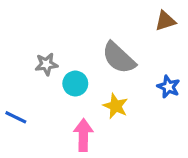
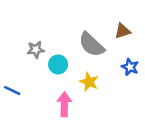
brown triangle: (165, 21) -> (123, 31), moved

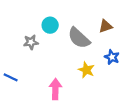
cyan circle: (58, 64) -> (50, 25), moved
yellow star: (89, 82) -> (86, 70), moved

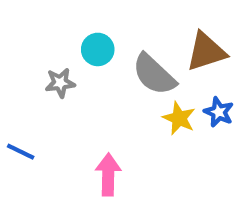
brown triangle: (106, 26) -> (206, 52), size x1.5
yellow star: (86, 70) -> (179, 118), moved

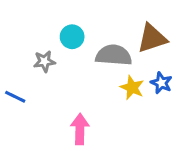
gray semicircle: (154, 74) -> (114, 55), turned 141
blue line: (21, 152) -> (15, 97), moved

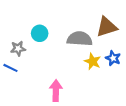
cyan circle: (72, 37) -> (40, 33), moved
gray star: (44, 61) -> (18, 48), moved

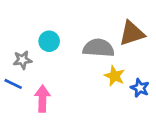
blue star: (113, 58) -> (140, 88), moved
pink arrow: (56, 91) -> (42, 99), moved

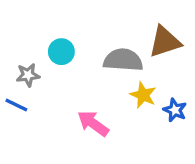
pink arrow: (42, 99) -> (93, 123), moved, turned -55

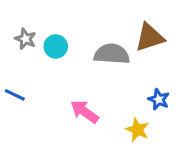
gray star: (28, 75) -> (25, 39), moved, turned 30
yellow star: (143, 95) -> (138, 130), moved

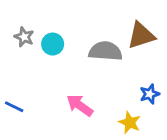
blue line: (15, 95) -> (14, 107), moved
blue star: (159, 99) -> (150, 94), turned 30

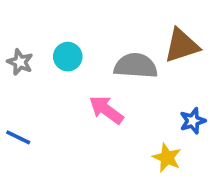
gray star: (24, 37) -> (20, 62), moved
pink arrow: (80, 105) -> (106, 110), moved

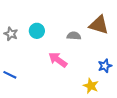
brown triangle: (182, 46) -> (99, 25), turned 35
gray semicircle: (136, 66) -> (74, 36), size x0.6

